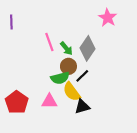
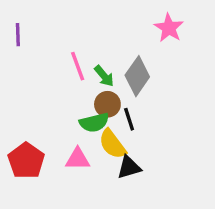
black line: (82, 76) -> (129, 119), turned -64

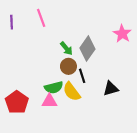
pink star: (169, 28) -> (122, 34), moved
pink line: (78, 66) -> (41, 18), moved
green semicircle: (94, 123) -> (54, 87), moved
black triangle: (129, 167) -> (111, 88), moved

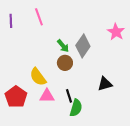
black line: (82, 76) -> (69, 96), moved
green semicircle: (54, 87) -> (76, 108), moved, turned -60
yellow semicircle: (72, 92) -> (38, 77), moved

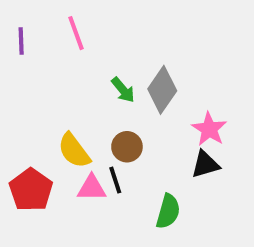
pink star: (116, 32) -> (209, 129), moved
brown circle: (65, 63) -> (127, 147), moved
black line: (69, 96) -> (115, 180), moved
green semicircle: (76, 108) -> (168, 211), moved

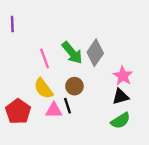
pink line: (76, 33) -> (45, 59), moved
green arrow: (123, 90) -> (72, 53), size x1.5
green semicircle: (168, 211) -> (120, 121), moved, turned 42

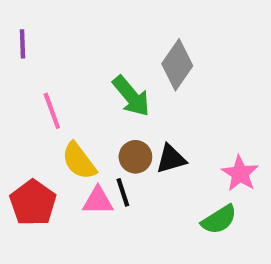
gray diamond: (95, 53) -> (177, 65), moved
pink line: (45, 59) -> (52, 111), moved
pink star: (123, 76) -> (240, 174), moved
black triangle: (120, 97) -> (171, 159), moved

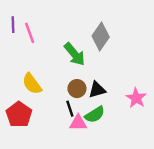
pink line: (52, 111) -> (30, 33), moved
yellow semicircle: (79, 161) -> (32, 84), moved
pink triangle: (98, 201) -> (78, 123), moved
green semicircle: (219, 220) -> (95, 115), moved

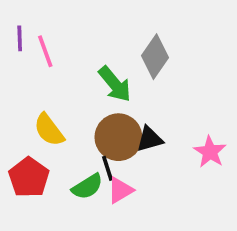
brown circle: (77, 89) -> (118, 137), size x1.6
green semicircle: (95, 115) -> (87, 187), moved
pink triangle: (78, 123) -> (120, 190), turned -30

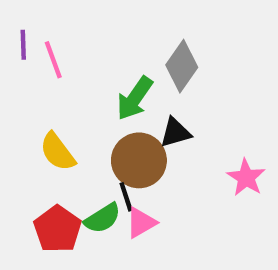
green arrow: (115, 84) -> (135, 98), turned 75
black triangle: (150, 139) -> (175, 133), moved
red pentagon: (29, 177) -> (58, 229), moved

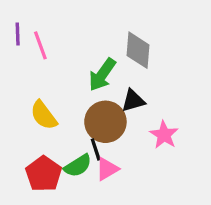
gray diamond: (182, 66) -> (138, 50), turned -30
pink star: (246, 178) -> (164, 135), moved

